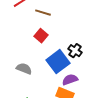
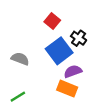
red square: (41, 36) -> (52, 21), moved

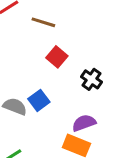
blue square: (59, 51) -> (39, 100), moved, size x0.6

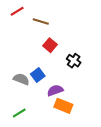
purple semicircle: (84, 123) -> (55, 90), moved

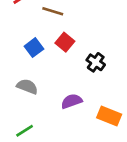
blue square: (38, 75) -> (34, 48), moved
orange rectangle: (63, 106) -> (109, 116), moved

